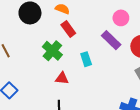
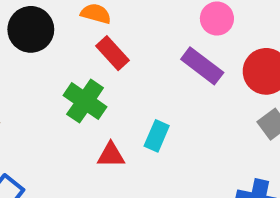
cyan rectangle: (86, 59) -> (157, 136), moved, turned 48

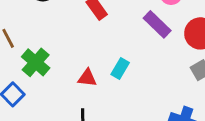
green cross: (85, 101) -> (36, 62), moved

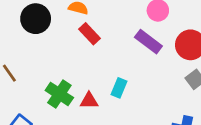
green cross: (36, 62) -> (59, 94), moved

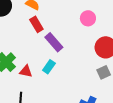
purple rectangle: (148, 42) -> (54, 42), moved

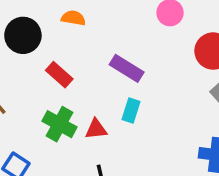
red rectangle: (36, 24) -> (59, 75), moved

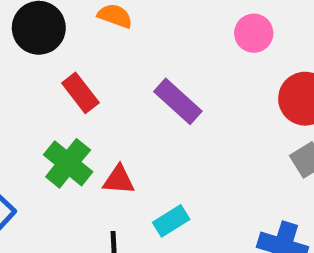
cyan rectangle: (131, 111) -> (171, 221), moved, turned 30

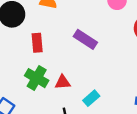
red rectangle: (80, 93) -> (37, 43), turned 42

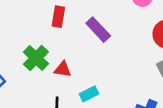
red rectangle: (37, 43) -> (58, 17), moved

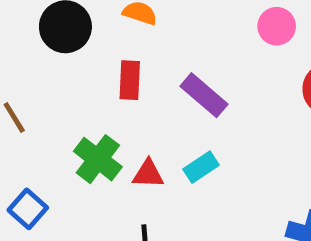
cyan rectangle: (89, 94) -> (201, 167), moved

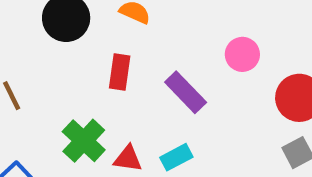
pink circle: (277, 26) -> (242, 54), moved

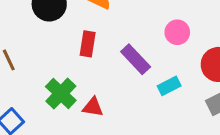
cyan rectangle: (176, 157) -> (169, 86), moved

